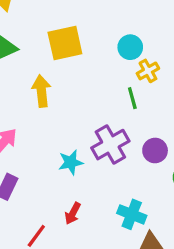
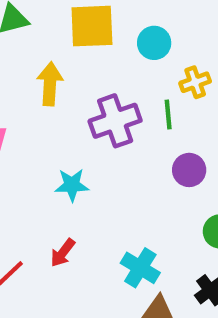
cyan circle: (130, 47) -> (154, 43), moved
purple cross: (110, 145) -> (115, 121), moved
purple circle: (155, 150) -> (189, 170), moved

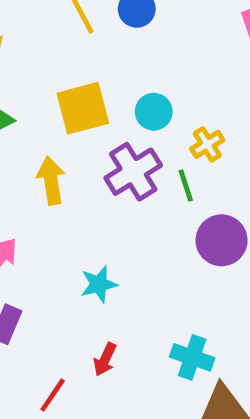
purple cross: (115, 121) -> (133, 172), moved
purple circle: (189, 170) -> (222, 240), size x1.4

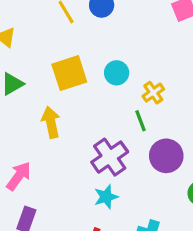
purple cross: (133, 172) -> (110, 157), moved
cyan star: (99, 284) -> (106, 197), moved

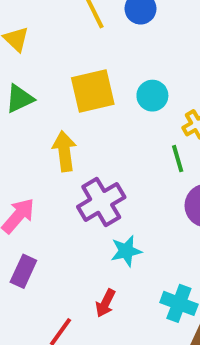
purple cross: (110, 157) -> (101, 202), moved

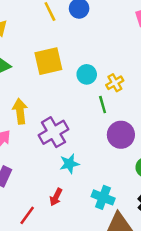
cyan circle: (152, 96) -> (87, 74), moved
yellow arrow: (64, 151) -> (20, 111), moved

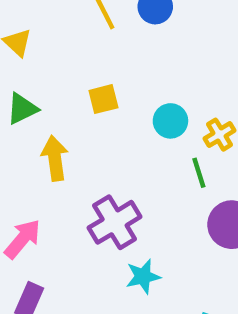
yellow square: (48, 61) -> (103, 99), size x0.6
yellow arrow: (20, 111) -> (55, 158), moved

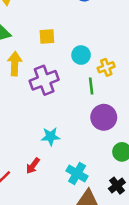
purple cross: (115, 222) -> (44, 80), moved

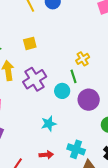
cyan circle: (81, 55) -> (62, 91), moved
red arrow: (33, 166) -> (46, 155), moved, turned -120

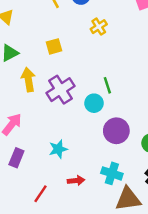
yellow cross: (83, 59) -> (99, 27), moved
purple circle: (89, 100) -> (116, 131), moved
cyan star: (49, 124) -> (58, 149), moved

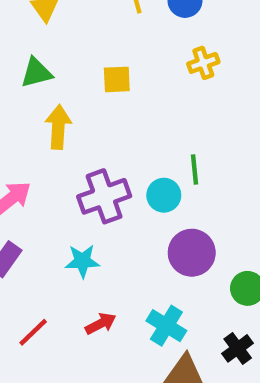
purple cross: (60, 90) -> (104, 196), moved
red arrow: (76, 181) -> (101, 324), turned -35

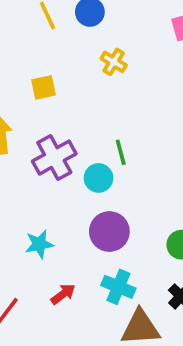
yellow cross: (203, 63) -> (114, 62), turned -30
purple cross: (104, 196) -> (54, 158), moved
purple circle: (192, 253) -> (109, 232), moved

